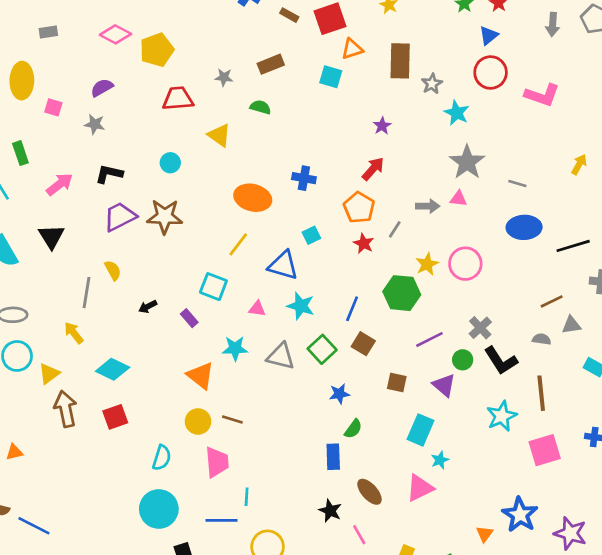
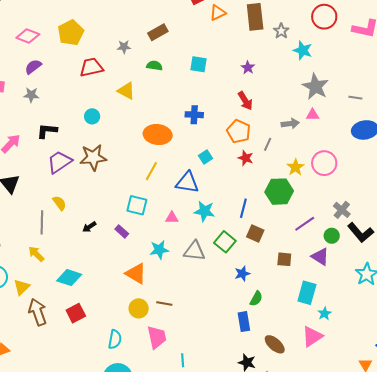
pink diamond: (115, 34) -> (28, 36), moved
cyan square: (331, 77) -> (198, 64), moved
red arrow: (373, 169) -> (245, 101), turned 114

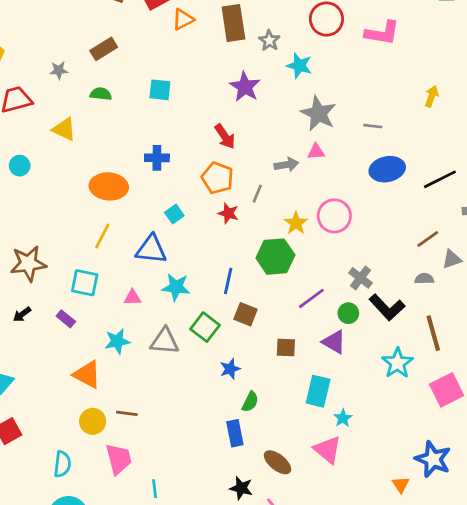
purple star: (248, 68) -> (245, 87), moved, size x1.6
brown star: (93, 157) -> (28, 264), moved
pink triangle: (312, 336) -> (328, 450), turned -45

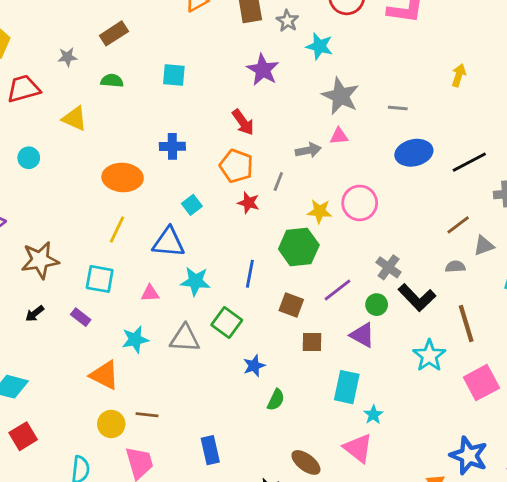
yellow star: (296, 223) -> (320, 211), turned -30
brown square: (245, 314) -> (291, 305), moved
blue rectangle: (235, 433) -> (210, 450), moved

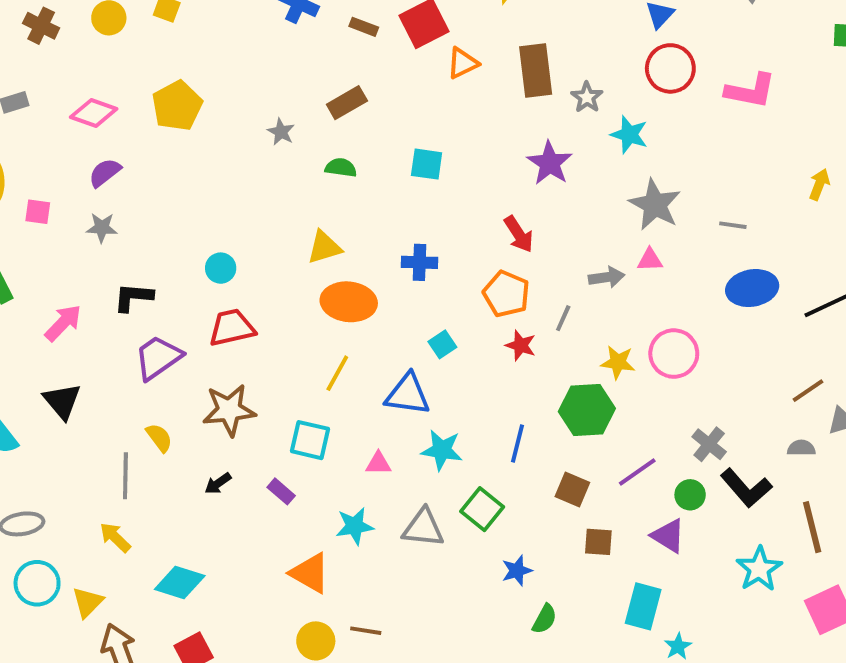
gray star: (67, 57) -> (281, 132), turned 30
red trapezoid: (23, 89) -> (232, 328), moved
yellow triangle: (75, 119) -> (324, 247), moved, turned -44

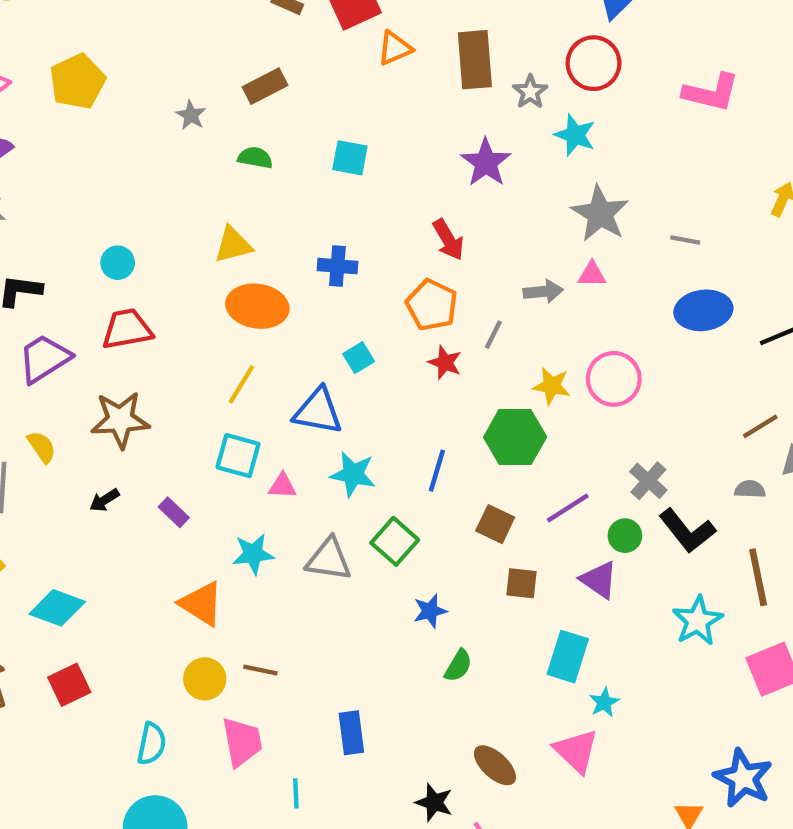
red circle: (670, 68) -> (594, 63), moved
cyan square: (310, 440) -> (238, 456), moved

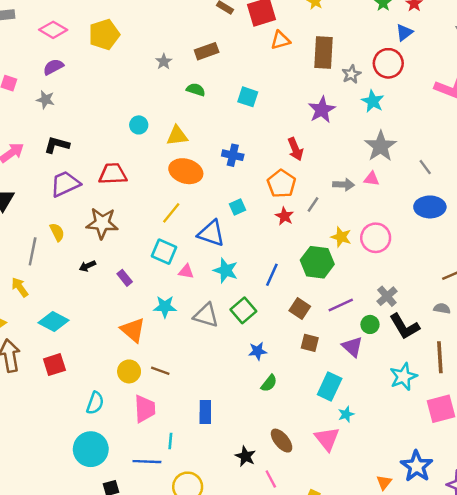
gray line: (685, 240) -> (425, 167), turned 35
cyan circle: (118, 263) -> (139, 125), moved

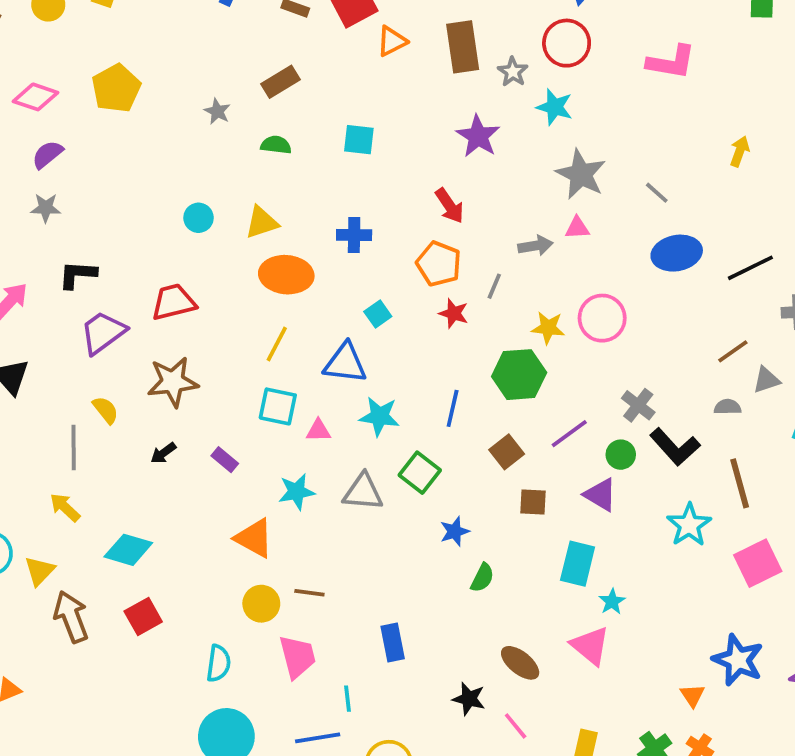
brown square: (300, 308) -> (507, 452), turned 30

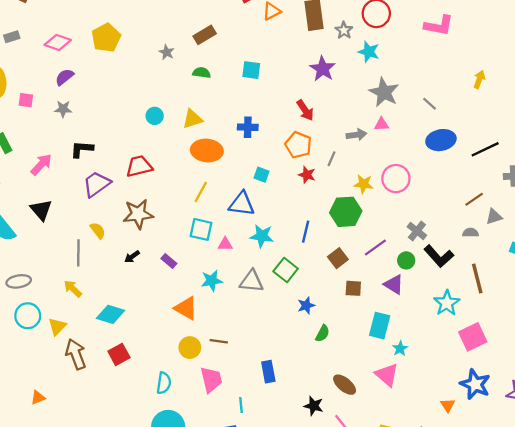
cyan square: (378, 314) -> (261, 175), turned -35
pink square: (758, 563) -> (473, 337), moved

